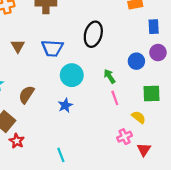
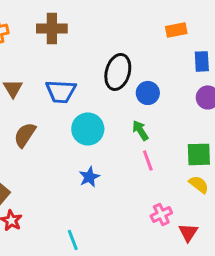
blue circle: (136, 61) -> (148, 93), moved
brown semicircle: (26, 95) -> (25, 135), moved
blue star: (65, 105) -> (89, 177), moved
yellow semicircle: (139, 117) -> (199, 184), moved

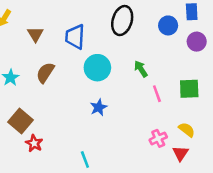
blue trapezoid: (61, 91) -> (75, 37), turned 90
blue circle: (148, 93) -> (168, 25), moved
pink line: (148, 160) -> (157, 94), moved
yellow semicircle: (199, 184) -> (187, 130), moved

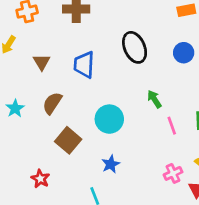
black ellipse: (122, 21) -> (135, 47), turned -40
cyan circle: (97, 68) -> (109, 119), moved
blue star: (99, 107) -> (111, 164), moved
brown square: (20, 121) -> (68, 140), moved

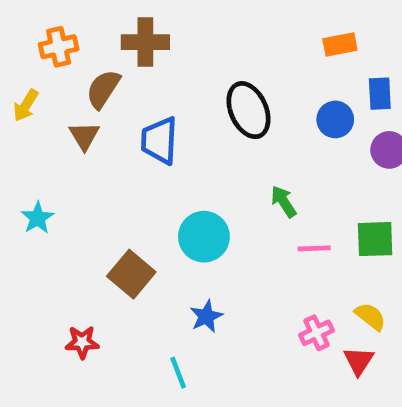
brown semicircle: (52, 103) -> (103, 89), moved
pink line: (172, 126) -> (314, 248), turned -72
red star: (40, 179) -> (82, 342), turned -30

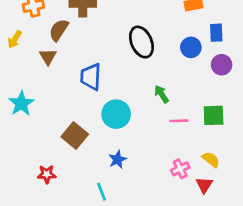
blue trapezoid: (159, 141) -> (91, 77), moved
cyan star: (38, 218) -> (21, 103), size x1.4

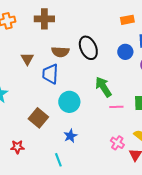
brown semicircle: (59, 30) -> (60, 52), moved, turned -120
brown triangle: (48, 57) -> (27, 59), moved
green arrow: (162, 94) -> (103, 87), size x1.5
pink cross: (180, 169) -> (117, 143), turned -32

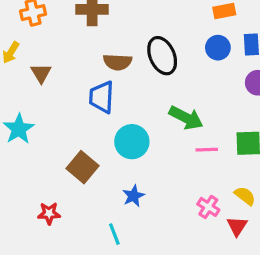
blue circle: (125, 52) -> (218, 48), moved
brown triangle: (27, 59) -> (41, 73), moved
green arrow: (103, 87) -> (186, 118), turned 150

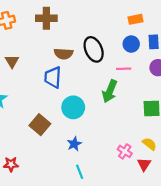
green arrow: (186, 118) -> (110, 91), turned 85
pink line: (207, 150) -> (124, 69), moved
red star: (49, 213) -> (11, 164), moved
cyan line: (114, 234) -> (80, 172), moved

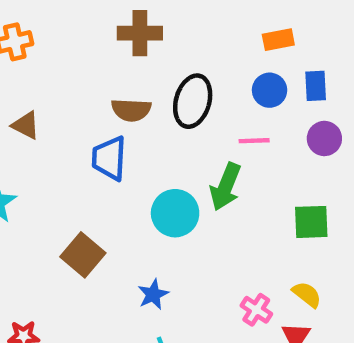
brown cross: (46, 18) -> (140, 33), moved
black ellipse: (94, 49) -> (193, 101), turned 40
brown triangle: (12, 61) -> (26, 125), turned -32
cyan circle: (73, 107) -> (175, 213), moved

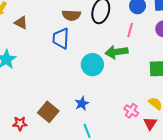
pink line: (254, 141) -> (130, 30), turned -72
green arrow: (226, 187) -> (117, 52), turned 60
brown square: (83, 255) -> (48, 112), moved

